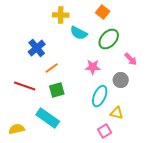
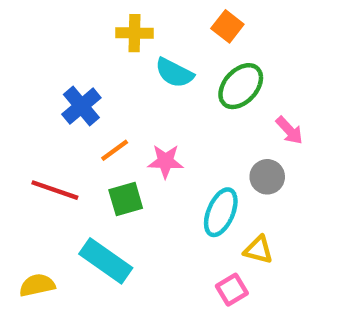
pink star: (93, 67) -> (165, 161), moved

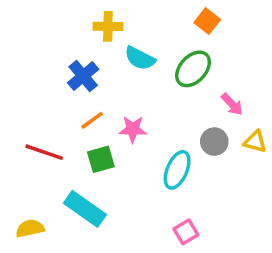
orange square: (227, 26) -> (207, 21), moved
blue cross: (81, 106) -> (83, 76), moved
yellow triangle: (258, 250) -> (255, 142), moved

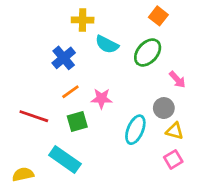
yellow triangle: (255, 142) -> (175, 131), moved
pink square: (186, 232) -> (173, 159), moved

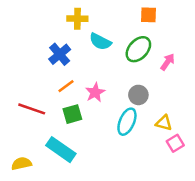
orange square: (158, 16) -> (149, 15), turned -36
pink arrow: (177, 80) -> (168, 62), moved, turned -102
pink star: (102, 99) -> (95, 92), turned -30
gray circle: (164, 108) -> (138, 95), moved
pink square: (173, 159) -> (175, 143), moved

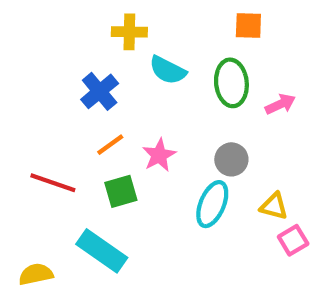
green ellipse: (138, 49) -> (231, 83), turned -48
pink arrow: (168, 62) -> (280, 104), turned 30

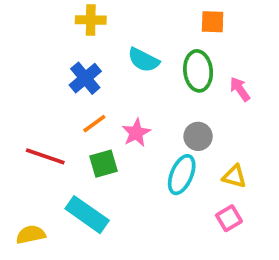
yellow cross: (129, 32) -> (91, 20), moved
pink arrow: (280, 104) -> (240, 89), turned -100
pink square: (293, 240) -> (229, 218), moved

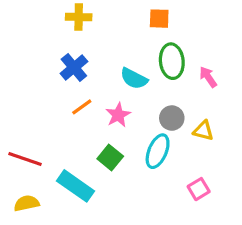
orange square: (213, 22) -> (159, 19), moved
cyan semicircle: (143, 60) -> (134, 79), moved
red line: (45, 156) -> (25, 159), moved
green square: (103, 164) -> (110, 157), moved, turned -35
yellow triangle: (234, 176) -> (203, 131), moved

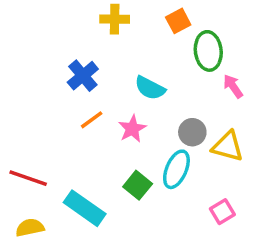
yellow cross: (79, 17) -> (115, 19), moved
orange square: (159, 19) -> (178, 21), turned -30
green ellipse: (172, 61) -> (208, 51), moved
yellow triangle: (203, 131) -> (228, 146), size x1.4
green square: (110, 157) -> (138, 185), moved

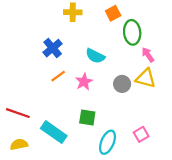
yellow triangle: (228, 146) -> (146, 78), moved
cyan ellipse: (176, 169) -> (107, 142), moved
green square: (138, 185) -> (87, 118), turned -30

